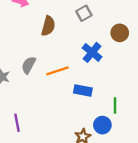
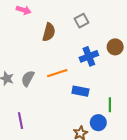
brown circle: (120, 33) -> (115, 47), moved
blue cross: (92, 52) -> (89, 56), turned 30
gray semicircle: (29, 65) -> (28, 78), moved

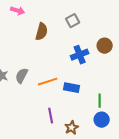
orange line: (57, 73) -> (48, 82), moved
purple line: (20, 121) -> (51, 116), moved
blue circle: (98, 123) -> (102, 120), moved

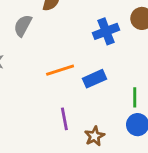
gray semicircle: (22, 76) -> (23, 26), moved
blue rectangle: (72, 88) -> (95, 79), turned -35

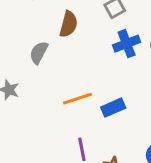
blue cross: (106, 31) -> (127, 44), moved

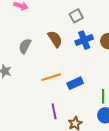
brown semicircle: (69, 24) -> (55, 39), moved, turned -48

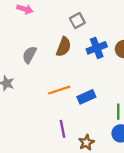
gray square: (76, 16) -> (77, 21), moved
brown semicircle: (55, 39) -> (64, 47), turned 54

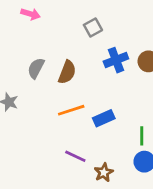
brown semicircle: (64, 47) -> (67, 72), moved
purple line: (62, 129) -> (75, 156), turned -54

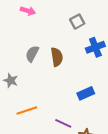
brown semicircle: (67, 72) -> (57, 57), turned -30
orange line: (71, 110) -> (27, 111), moved

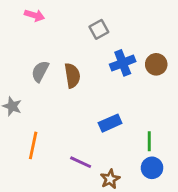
orange line: (27, 111) -> (33, 145), turned -60

